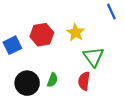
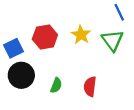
green triangle: (93, 57) -> (112, 40), moved
black circle: (27, 83) -> (21, 75), moved

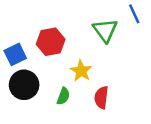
yellow star: (81, 35) -> (81, 71), moved
green triangle: (112, 40) -> (105, 30), moved

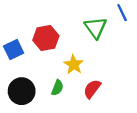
black circle: (24, 85) -> (22, 91), moved
red semicircle: (101, 97) -> (92, 89), turned 30

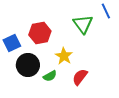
green semicircle: (57, 88) -> (50, 76), turned 40
black circle: (22, 91) -> (28, 65), moved

